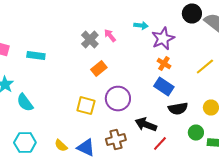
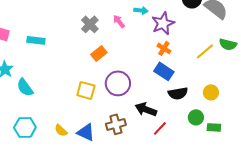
pink arrow: (110, 36) -> (119, 21), moved

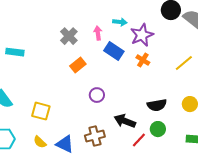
pink arrow: (119, 21) -> (98, 33), turned 32
blue rectangle: (164, 71) -> (114, 51), moved
purple circle: (118, 83) -> (97, 95), size x0.6
yellow square: (86, 90) -> (41, 111), moved
green circle: (196, 117) -> (158, 129), moved

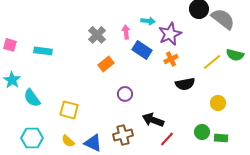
orange cross: (143, 60) -> (171, 59), turned 32
black semicircle: (157, 105) -> (185, 84), moved
green circle: (158, 129) -> (202, 132), moved

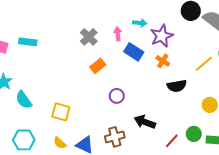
cyan rectangle: (43, 51) -> (28, 42), moved
orange cross: (171, 59) -> (163, 61), turned -32
red line: (167, 139) -> (172, 141), moved

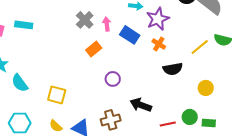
pink arrow: (118, 34) -> (107, 24), moved
red line: (172, 141) -> (168, 124), turned 35

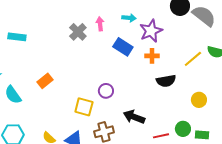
pink arrow: (107, 24) -> (100, 24), moved
orange cross: (159, 44) -> (152, 56), turned -32
orange rectangle: (94, 49) -> (45, 81), moved
yellow square: (57, 95) -> (84, 107), moved

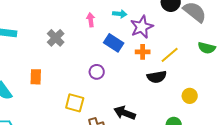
gray cross: (78, 32) -> (56, 38), moved
yellow line: (193, 59) -> (170, 55), moved
orange rectangle: (45, 81) -> (36, 77), turned -49
purple circle: (106, 91) -> (97, 72), moved

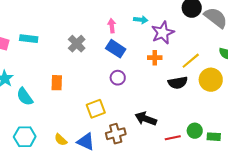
blue rectangle: (114, 43) -> (116, 49), moved
orange cross: (143, 52) -> (155, 58), moved
yellow circle: (190, 96) -> (211, 80), moved, size x1.5
yellow square: (75, 103) -> (96, 109), turned -36

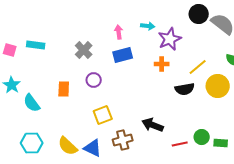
blue rectangle: (116, 49) -> (123, 55), turned -48
purple circle: (118, 78) -> (94, 80), moved
yellow semicircle: (61, 140) -> (68, 146), size x1.5

